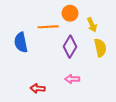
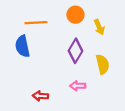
orange line: (48, 27) -> (36, 23), moved
yellow semicircle: (100, 48) -> (103, 64), moved

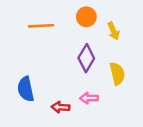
blue semicircle: (22, 46) -> (26, 89), moved
red arrow: (40, 96) -> (61, 107), moved

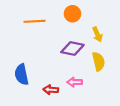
yellow arrow: (113, 31) -> (97, 34), moved
purple diamond: (86, 58) -> (72, 48), turned 70

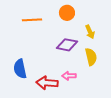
red arrow: (51, 90) -> (47, 83), size x1.5

